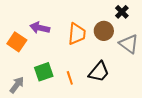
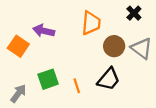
brown circle: (104, 31) -> (114, 46), moved
orange trapezoid: (77, 34) -> (91, 23), moved

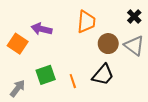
black cross: (134, 13) -> (134, 16), moved

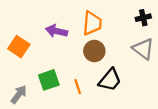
black cross: (134, 16) -> (143, 18), turned 32
purple arrow: (42, 29) -> (57, 31), moved
brown circle: (108, 44) -> (94, 51), moved

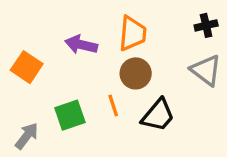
orange line: (78, 87) -> (113, 106), moved

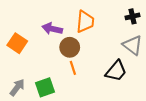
brown circle: (136, 73) -> (70, 47), moved
green square: (70, 115) -> (45, 87), moved
black trapezoid: (158, 115) -> (116, 71), moved

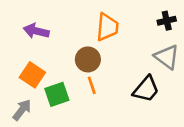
purple arrow: (52, 29) -> (36, 31), moved
orange square: (17, 43) -> (32, 75), moved
green square: (45, 87) -> (57, 94), moved

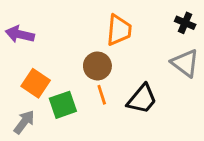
black cross: (167, 21) -> (185, 23), turned 36
purple arrow: (36, 31) -> (20, 34), moved
black trapezoid: (146, 89) -> (142, 99), moved

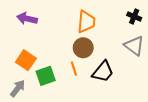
purple arrow: (20, 34) -> (27, 19), moved
brown circle: (97, 66) -> (83, 48), moved

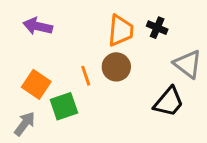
black cross: (134, 17) -> (157, 28), moved
orange line: (74, 69) -> (86, 76), moved
black trapezoid: (103, 72) -> (169, 102), moved

